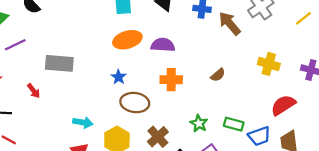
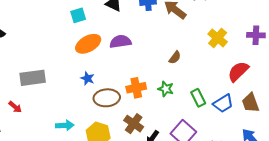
yellow cross: (269, 64) -> (218, 38), turned 36
orange cross: (171, 80) -> (136, 88), moved
green star: (199, 123) -> (166, 89), moved
green rectangle: (234, 124) -> (198, 98), turned 60

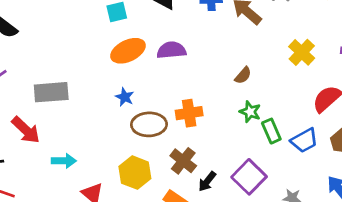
green star: (166, 89) -> (250, 112), moved
red arrow: (15, 107) -> (26, 130), size x1.6
cyan arrow: (65, 125) -> (64, 161), moved

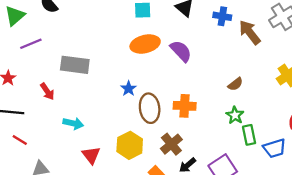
purple semicircle: (171, 50) -> (181, 51), turned 40
blue star: (125, 97) -> (129, 89), moved
brown ellipse: (149, 124) -> (150, 108), turned 72
red arrow: (26, 130) -> (47, 91), size x0.7

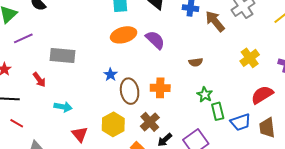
brown semicircle: (235, 84) -> (196, 62), moved, turned 32

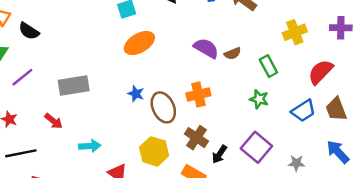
purple semicircle: (155, 40) -> (206, 48), moved
yellow cross: (250, 58) -> (295, 32), turned 30
green star: (205, 95) -> (259, 99), moved
green rectangle: (218, 111) -> (268, 66), moved

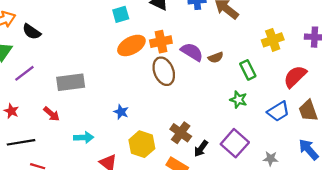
blue star: (136, 94) -> (121, 112), moved
orange cross: (198, 94) -> (161, 42), moved
brown ellipse: (163, 107) -> (164, 71), moved

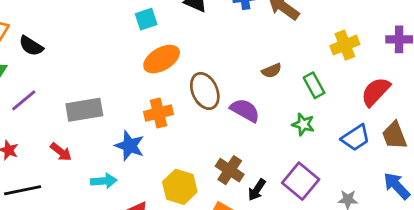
orange cross: (161, 42) -> (159, 113), moved
purple semicircle: (192, 52) -> (245, 110), moved
blue star: (121, 112) -> (130, 146), moved, size x1.5

